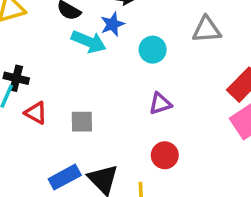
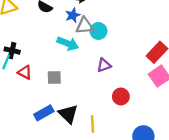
gray triangle: (207, 30) -> (85, 26), moved
cyan arrow: (89, 42) -> (68, 44), moved
red circle: (165, 155) -> (121, 96), moved

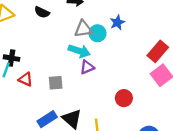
blue star: (73, 15) -> (117, 22), moved
cyan arrow: (68, 44) -> (79, 51), moved
purple triangle: (104, 65) -> (87, 67), moved

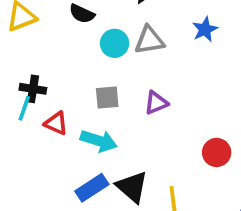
cyan circle: (97, 33) -> (115, 43), moved
cyan arrow: (79, 51) -> (99, 141), moved
gray square: (56, 83) -> (107, 98), moved

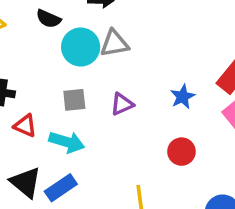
blue star: (205, 29) -> (183, 97), moved
cyan circle: (115, 43) -> (81, 47), size x1.4
black triangle: (132, 187) -> (26, 182), moved

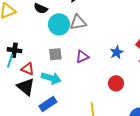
black triangle: (26, 182) -> (26, 87), moved

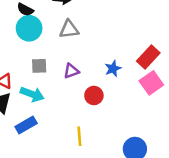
cyan circle: (59, 24) -> (29, 28), moved
red circle: (116, 83) -> (94, 95), moved

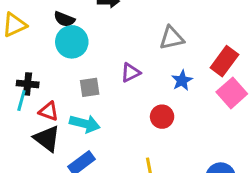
gray triangle: (69, 29) -> (172, 38), moved
purple triangle: (71, 71) -> (131, 73), moved

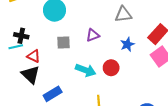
cyan line: (21, 101) -> (16, 47), turned 56
cyan arrow: (85, 124) -> (86, 70), moved

